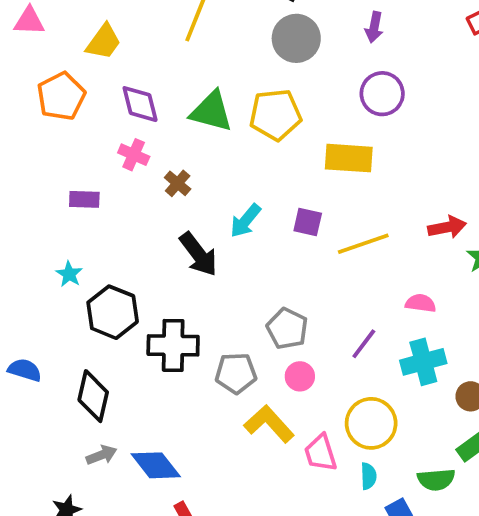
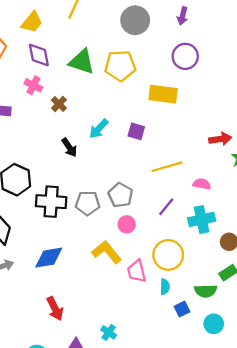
yellow trapezoid: (104, 42) -> (32, 22), moved
yellow line: (363, 244) -> (167, 167), moved
black arrow: (198, 254) -> (69, 147), size x0.7
gray pentagon: (236, 373) -> (88, 203), moved
blue diamond: (156, 465) -> (49, 258), moved, turned -64

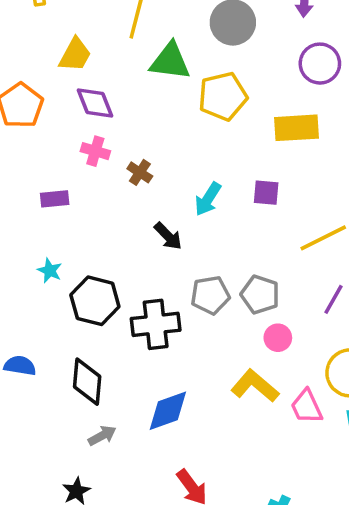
green triangle: (82, 62) -> (170, 61), moved
gray pentagon: (88, 203) -> (210, 295), moved

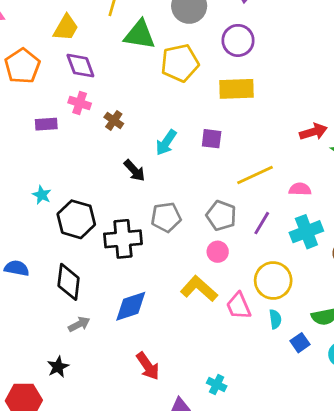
purple circle: (320, 64) -> (238, 40), moved
purple rectangle: (55, 199) -> (46, 124), moved
gray pentagon: (260, 295) -> (221, 216), moved

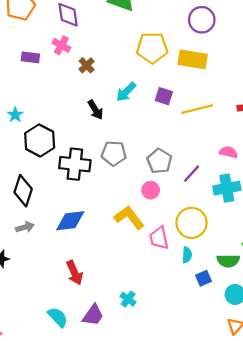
yellow pentagon: (180, 63) -> (152, 48), moved
yellow line: (255, 175) -> (197, 109), moved

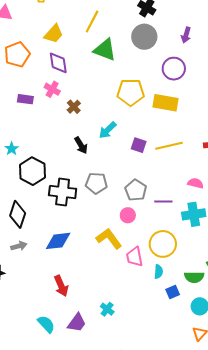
purple square: (164, 96) -> (139, 145), moved
purple line: (191, 174) -> (163, 202), turned 48

